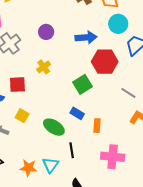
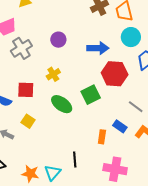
blue rectangle: (77, 113) -> (120, 126), moved
green ellipse: (54, 127) -> (62, 104), moved

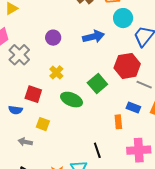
red hexagon: (115, 74) -> (127, 66), moved
red square: (26, 90) -> (33, 94), turned 30

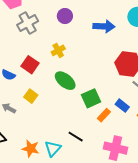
green square: (97, 84) -> (91, 98), moved
orange rectangle: (118, 122) -> (104, 115), turned 32
black line: (97, 150) -> (76, 137), turned -56

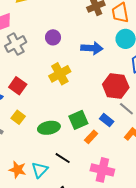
yellow cross: (58, 50) -> (60, 74), moved, size x1.5
green ellipse: (65, 81) -> (49, 128), moved, turned -50
blue rectangle: (122, 106) -> (107, 120), moved

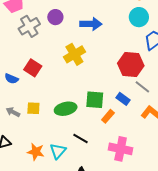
purple circle: (53, 37) -> (55, 17), moved
blue arrow: (92, 48) -> (91, 24), moved
yellow square: (18, 117) -> (33, 108), moved, turned -32
green square: (78, 120) -> (95, 100), turned 30

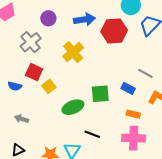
gray cross: (29, 26) -> (31, 42), moved
red hexagon: (131, 64) -> (114, 31), moved
yellow square: (33, 108) -> (49, 86), moved, turned -32
orange rectangle: (108, 116) -> (133, 114), moved, turned 72

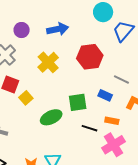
red hexagon: (114, 31) -> (90, 57), moved
black line: (92, 134) -> (90, 128), moved
pink cross: (134, 138) -> (113, 145), turned -30

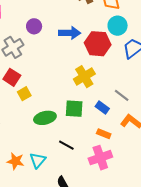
red hexagon: (90, 57) -> (98, 44), moved
yellow cross: (48, 62) -> (84, 77), moved
black line: (90, 128) -> (66, 145), moved

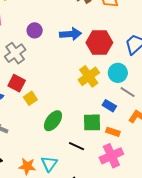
cyan circle: (118, 26) -> (118, 73), moved
green square: (74, 109) -> (92, 122), moved
green ellipse: (45, 118) -> (53, 121), turned -35

